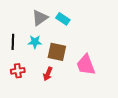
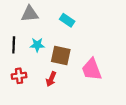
gray triangle: (40, 18) -> (30, 14), moved, turned 30

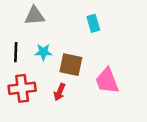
cyan rectangle: (67, 20) -> (93, 23), moved, turned 40
red cross: (19, 76) -> (22, 88), size x1.5

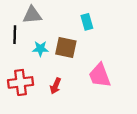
black line: (16, 52) -> (15, 35), moved
brown square: (71, 65) -> (66, 48), moved

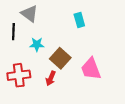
gray triangle: (32, 15) -> (29, 14), turned 42
brown square: (66, 48) -> (60, 58), moved, turned 30

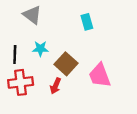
black line: (13, 32) -> (15, 54), moved

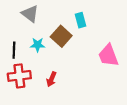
brown square: (66, 64) -> (61, 36), moved
pink trapezoid: (100, 75) -> (108, 56), moved

